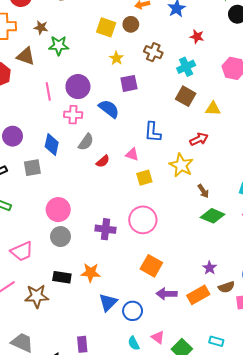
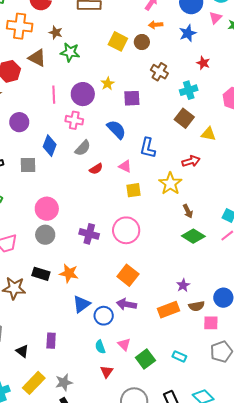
yellow star: (116, 58) -> (108, 84), moved
blue semicircle: (109, 109) -> (116, 129), moved
purple circle: (13, 136) -> (19, 122), moved
purple arrow: (167, 294) -> (126, 304), moved

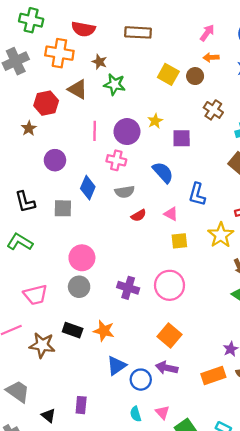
gray semicircle: (83, 148) -> (125, 192), turned 36

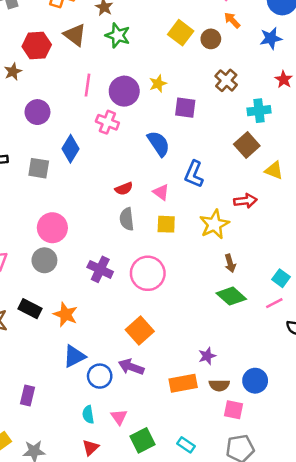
orange arrow: (211, 57) -> (232, 20), turned 40
gray semicircle: (125, 192) -> (127, 219), moved, turned 84

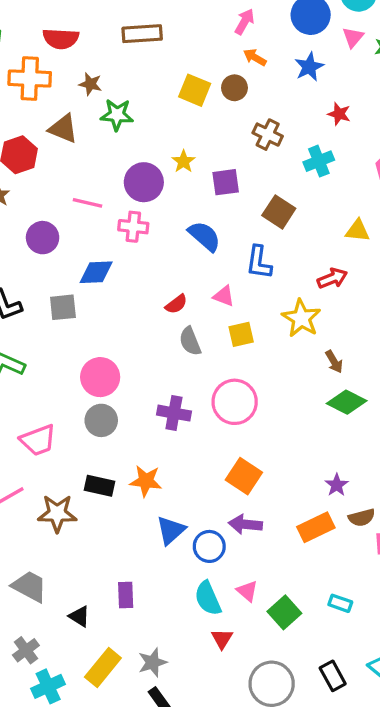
pink line: (87, 85) -> (87, 203), moved, turned -70
brown square: (247, 145) -> (279, 212), moved
blue diamond: (71, 149) -> (96, 272), turned 72
cyan semicircle: (88, 415) -> (208, 598), size x1.5

